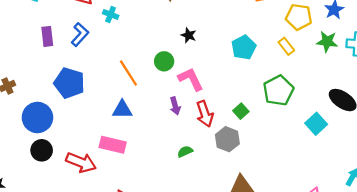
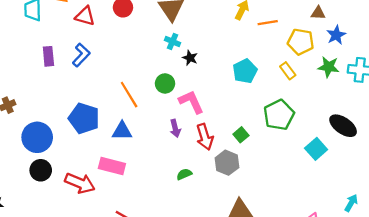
cyan cross: (111, 14) -> (172, 41), moved
blue pentagon: (69, 83) -> (84, 118), moved

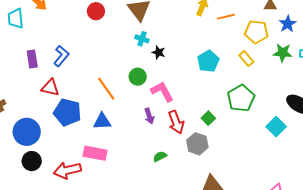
red triangle: (85, 16) -> (50, 88), moved
red arrow: (80, 183) -> (67, 170), turned 148

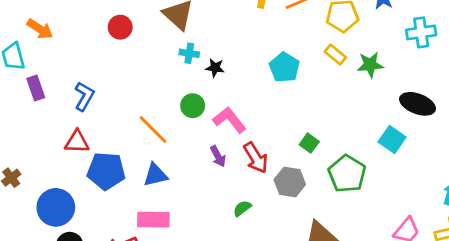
green star: (283, 53) -> (370, 65), moved
purple rectangle: (32, 59) -> (36, 88), moved
green pentagon: (241, 98) -> (347, 174), moved
green square: (208, 118) -> (309, 143), moved

